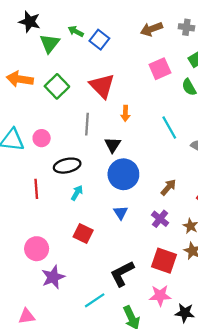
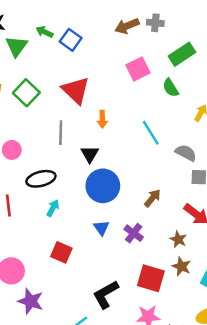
gray cross: (186, 27) -> (155, 23), moved
purple cross: (160, 219) -> (134, 233), moved
purple star: (53, 277) -> (31, 301), turned -30

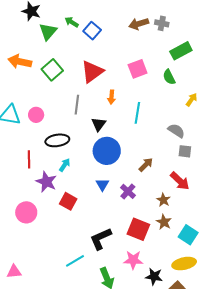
pink square: (138, 69) -> (138, 69), moved
red triangle: (76, 90) -> (92, 72), turned 35
cyan line: (151, 133) -> (137, 113), moved, turned 35
purple star: (31, 301) -> (46, 182), moved

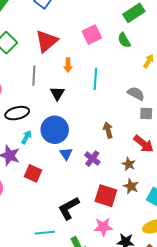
blue circle: (107, 151) -> (55, 130), moved
brown arrow: (146, 165) -> (108, 130), turned -56
cyan line: (75, 261) -> (45, 233), turned 30

